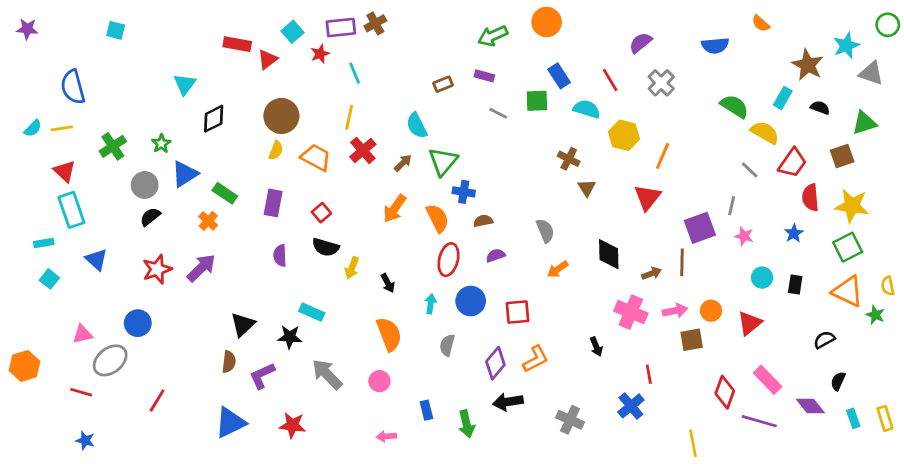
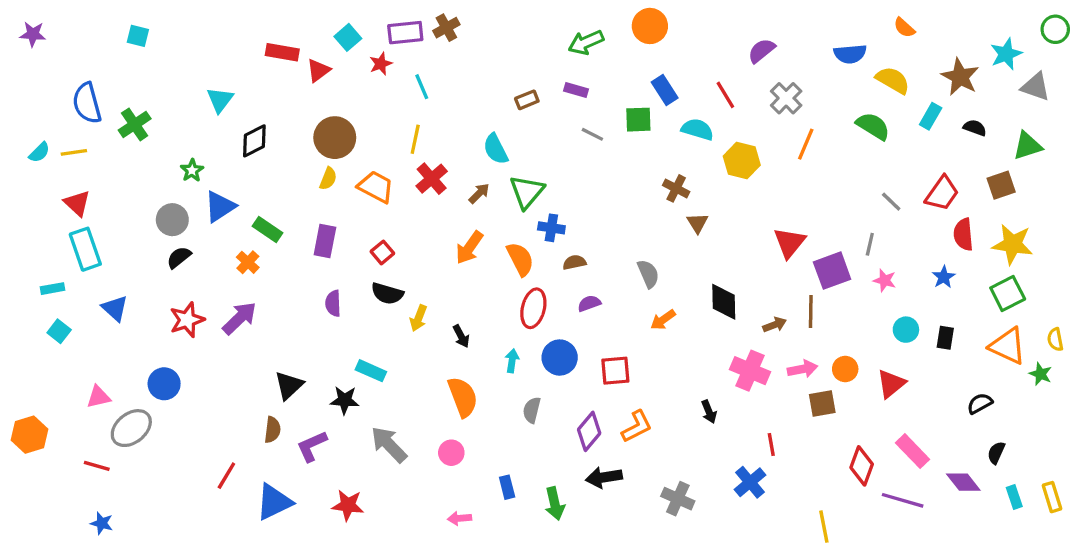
yellow semicircle: (765, 133) -> (893, 80), moved
green cross: (113, 146) -> (135, 124), moved
orange line: (663, 156) -> (806, 144), moved
red triangle: (647, 197) -> (789, 243), moved
red line: (157, 400) -> (226, 476), moved

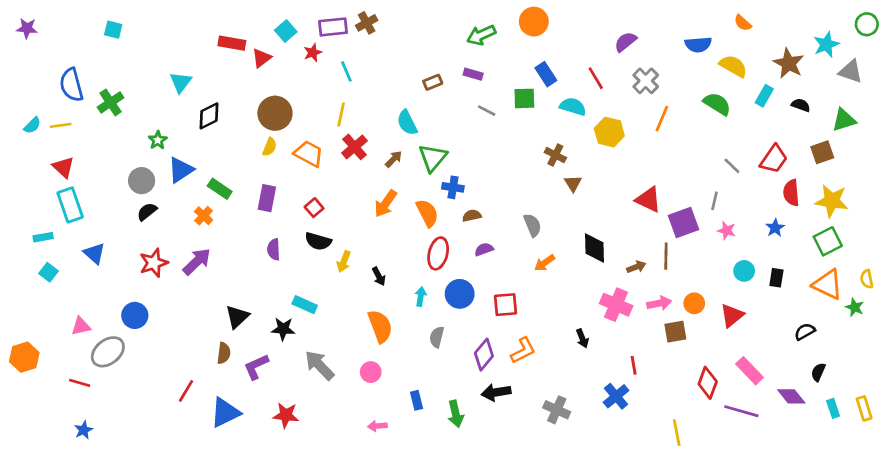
red triangle: (789, 243) -> (648, 199), turned -44
blue star: (102, 523) -> (84, 430), turned 30

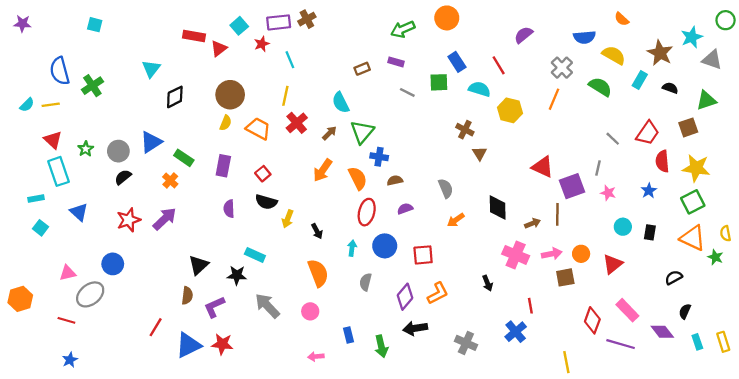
gray cross: (646, 81) -> (562, 68), moved
green star: (158, 140) -> (86, 149), moved
red star: (286, 415) -> (222, 344), moved

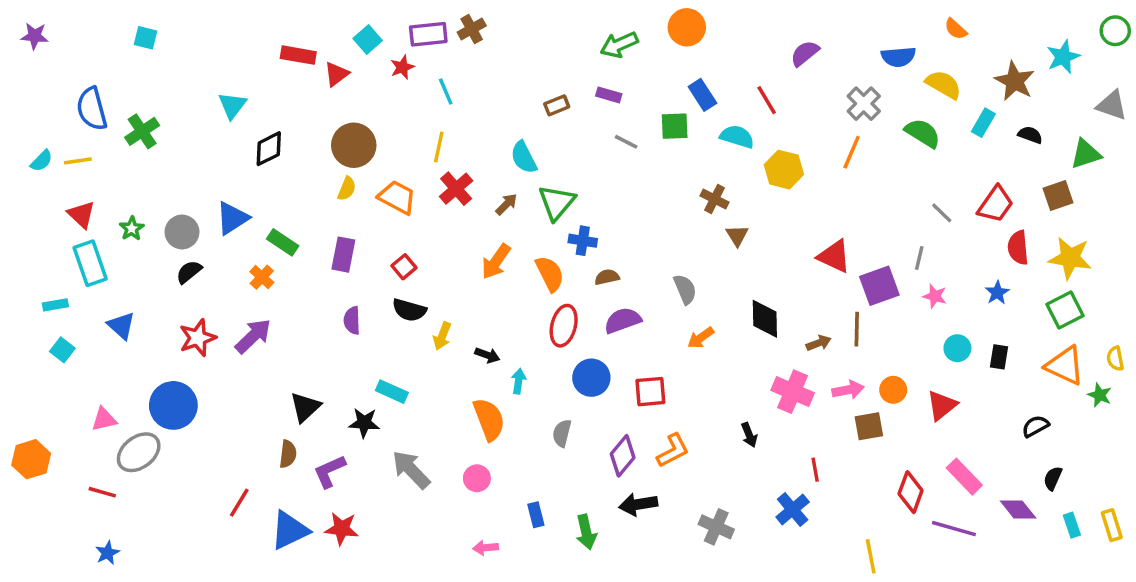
gray triangle: (712, 60) -> (1112, 105), moved
purple semicircle: (405, 209) -> (623, 320), size x1.5
black arrow: (317, 231) -> (487, 355), turned -42
cyan arrow: (352, 248) -> (519, 381), moved
blue circle: (113, 264) -> (173, 405), size x1.4

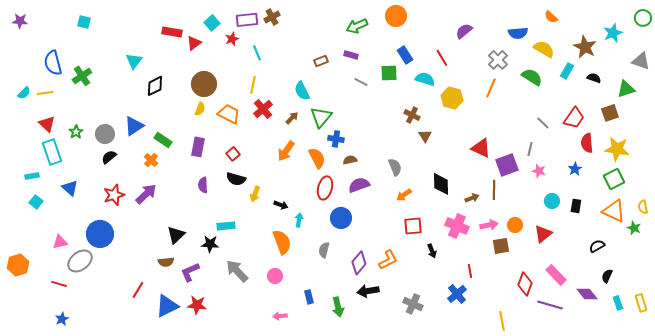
cyan rectangle: (392, 392) -> (226, 226), turned -30
red square: (650, 392) -> (413, 226), moved
brown semicircle: (288, 454) -> (166, 262), turned 77

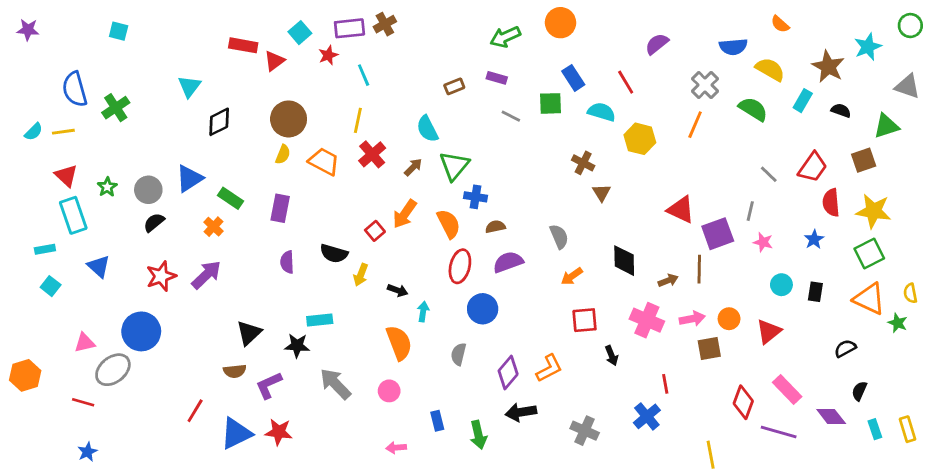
red square: (233, 154) -> (375, 231), moved

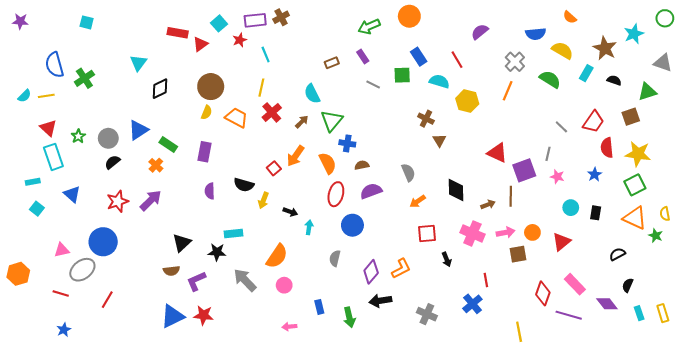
purple rectangle: (497, 78) -> (363, 57), turned 40
orange semicircle: (399, 343) -> (277, 256), moved, turned 55
red line: (195, 411) -> (107, 300), moved

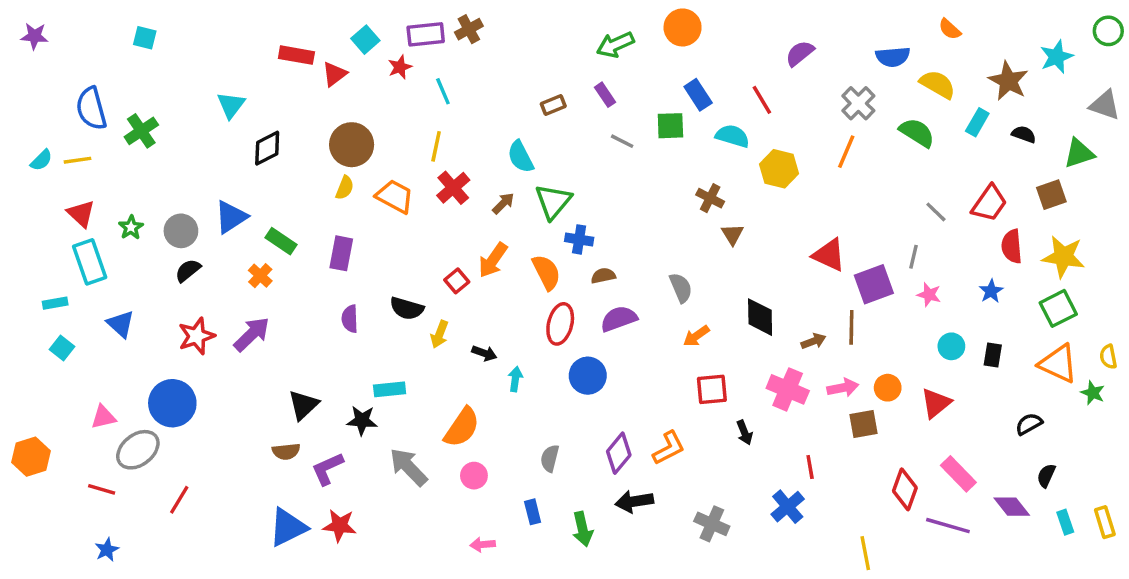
gray semicircle: (335, 258) -> (550, 458), moved

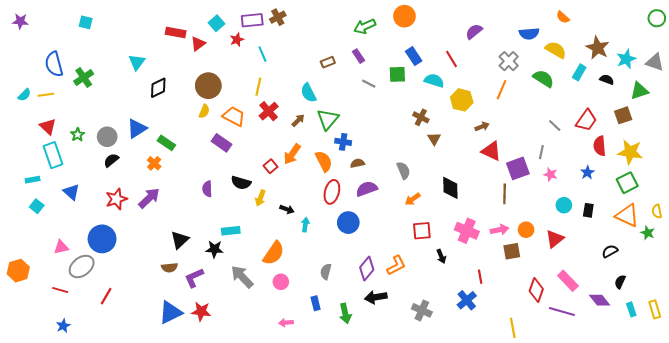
cyan star: (1057, 57) -> (626, 59), moved
purple rectangle: (341, 253) -> (222, 143), moved, turned -66
brown arrow: (814, 341) -> (482, 127), moved

